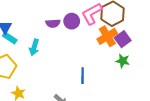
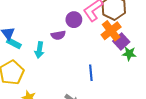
purple semicircle: (53, 23) -> (58, 35), moved
purple square: (123, 39) -> (121, 42), moved

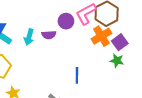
purple square: (121, 42) -> (120, 42), moved
cyan arrow: (39, 50) -> (29, 37), moved

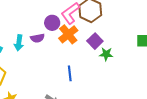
orange cross: (101, 36) -> (68, 34), moved
purple square: (120, 42) -> (95, 41), moved

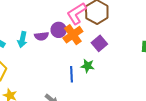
purple circle: (52, 23) -> (59, 30), moved
green star: (106, 54) -> (88, 66), moved

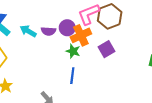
cyan arrow: (22, 40) -> (28, 31), turned 98
green star: (88, 66) -> (73, 51), moved

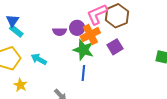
cyan arrow: (28, 31) -> (39, 59), moved
green star: (73, 51) -> (83, 50), size x1.5

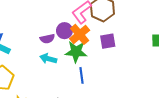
purple square: (115, 47) -> (108, 41), turned 35
cyan arrow: (39, 59) -> (48, 59), moved

